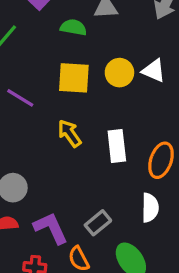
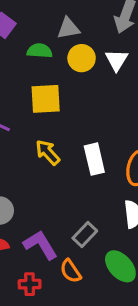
white triangle: (154, 71) -> (116, 60), moved, turned 45
yellow circle: (119, 73) -> (82, 58), moved

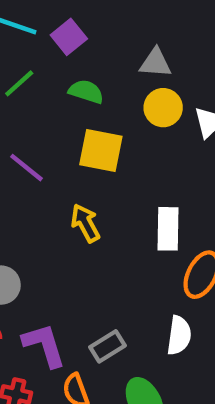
green semicircle: (40, 51) -> (86, 92), moved
white rectangle: (94, 159) -> (168, 229), moved

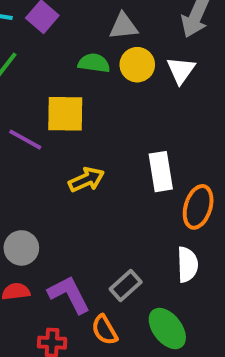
green semicircle: (86, 92) -> (94, 63), moved
yellow square: (101, 150) -> (65, 114), moved
yellow arrow: (85, 223) -> (86, 180), turned 104

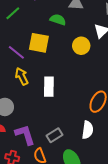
yellow circle: (137, 65) -> (81, 46), moved
white rectangle: (161, 172) -> (49, 87), moved
yellow arrow: (86, 180) -> (22, 76), moved, turned -102

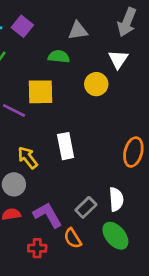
yellow arrow: (22, 76) -> (28, 158), moved
white semicircle: (88, 130) -> (116, 199), moved

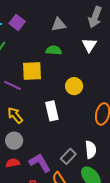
green semicircle: (59, 57) -> (54, 50), moved
yellow circle: (96, 84) -> (74, 86), moved
yellow arrow: (28, 158) -> (15, 115), moved

